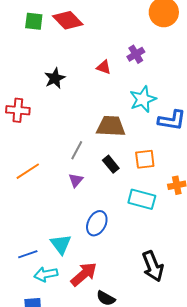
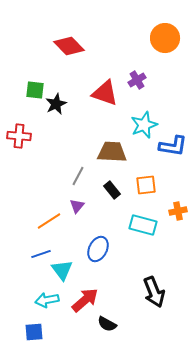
green square: (34, 21) -> (35, 90), moved
red triangle: (104, 67) -> (105, 93), size x1.8
orange line: (28, 171) -> (49, 221), moved
blue line: (28, 254) -> (41, 254), moved

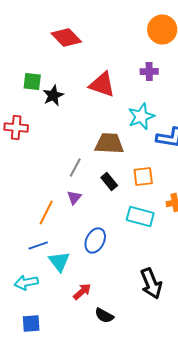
purple cross: (137, 80) -> (149, 72), moved, turned 30
orange line: (49, 221) -> (46, 212), turned -30
cyan arrow: (47, 300) -> (26, 282), moved
red arrow: (85, 300) -> (82, 292), size x0.7

